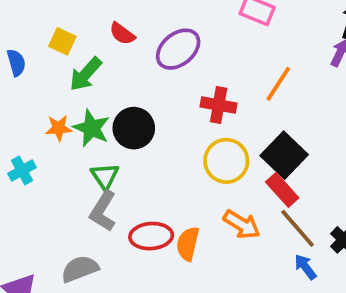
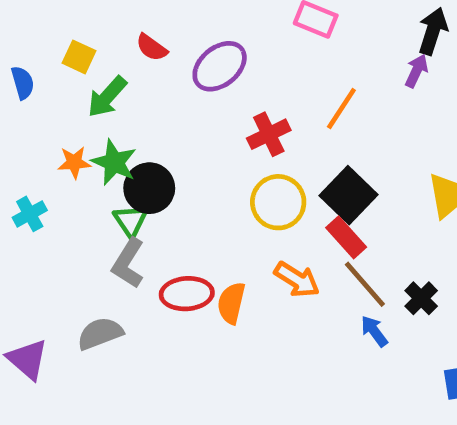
red cross: (219, 105) -> (269, 134), turned -36
black circle: (134, 128) -> (149, 188), moved

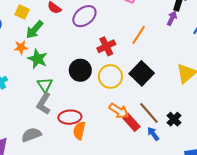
orange star: (74, 162) -> (21, 47), moved
black circle: (149, 188) -> (80, 70), moved
red rectangle: (346, 237) -> (131, 122), moved
orange semicircle: (231, 303) -> (79, 131), moved

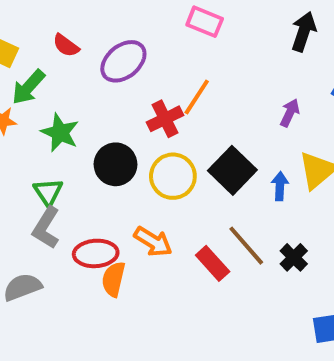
purple arrow: (172, 18) -> (290, 113), moved
orange line: (139, 35) -> (197, 97), moved
green star: (38, 59) -> (60, 133), moved
orange arrow: (119, 111) -> (153, 242), moved
blue arrow: (153, 134) -> (280, 186), moved, turned 40

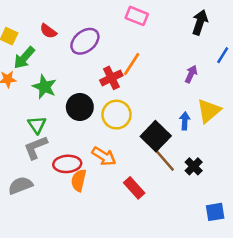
black square: (232, 170) -> (156, 136), moved
gray L-shape: (46, 228) -> (36, 147), turned 36
red rectangle: (213, 263) -> (134, 188), moved

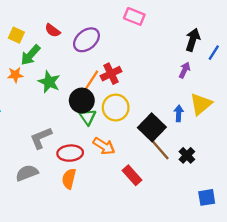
black arrow: (200, 22) -> (193, 40), moved
orange line: (132, 64) -> (91, 81), moved
green triangle: (37, 125) -> (88, 117), moved
orange semicircle: (79, 180) -> (69, 179), moved

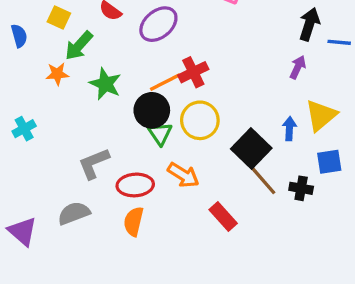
blue line: (214, 53) -> (339, 42), turned 63
orange line: (91, 81) -> (165, 82), turned 30
black cross: (187, 155) -> (301, 188), turned -35
blue square: (207, 197) -> (329, 162), moved

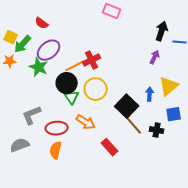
yellow square: (59, 17) -> (11, 37), moved
purple ellipse: (158, 24) -> (49, 50), moved

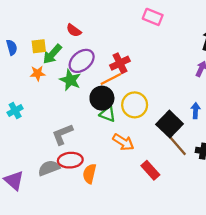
yellow square: (11, 37) -> (39, 46), turned -32
red cross: (92, 60) -> (120, 63), moved
green triangle: (72, 97) -> (108, 114), turned -35
red ellipse: (57, 128) -> (70, 160), moved

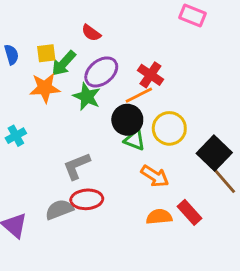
red cross: (120, 63) -> (150, 75), turned -30
orange star: (38, 73) -> (45, 88), size x1.5
orange semicircle: (90, 174) -> (159, 217), moved, turned 72

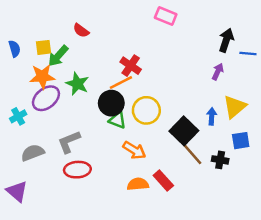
purple ellipse: (101, 72) -> (46, 98), moved
gray semicircle: (59, 209) -> (33, 153), moved

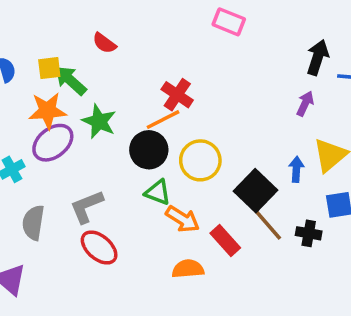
green arrow: (58, 56) -> (71, 80), turned 90
green triangle: (117, 120) -> (158, 192), moved
gray semicircle: (33, 153) -> (33, 223), turned -60
red ellipse: (77, 170) -> (99, 248), turned 45
red rectangle: (163, 181) -> (225, 240), moved

